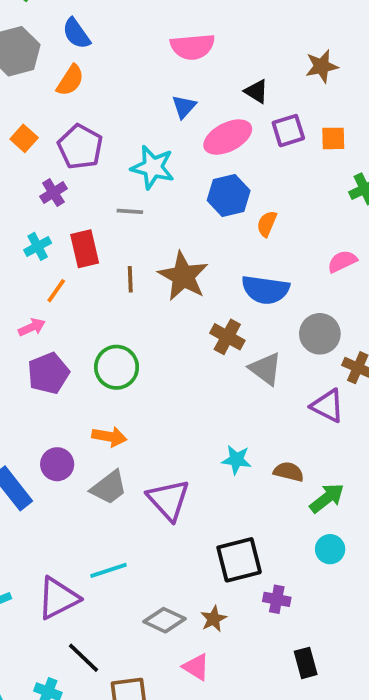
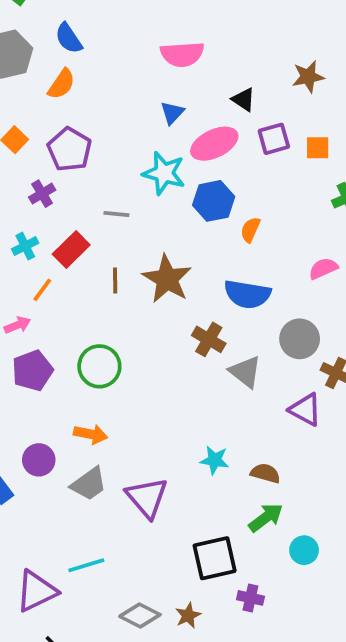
cyan star: (153, 167) -> (164, 173), moved
red rectangle: (85, 249) -> (71, 249), turned 57
green arrow: (327, 498) -> (266, 518), moved

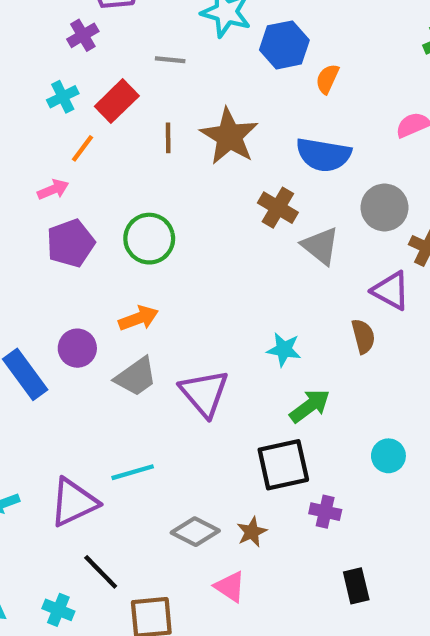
orange arrow: (91, 434) -> (138, 318), turned -32
brown semicircle: (265, 473) -> (363, 336), moved, turned 60
green arrow: (266, 518) -> (310, 406), moved

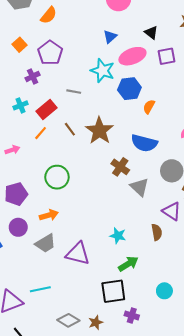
brown line: (168, 138) -> (70, 129), turned -40
orange line: (82, 148) -> (41, 133), moved
purple pentagon: (71, 243) -> (16, 194), moved
purple triangle: (204, 393) -> (78, 254), turned -40

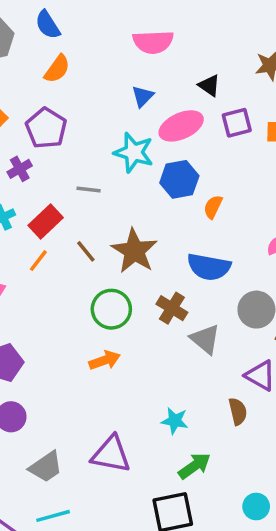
orange semicircle: (49, 15) -> (57, 69), moved
green circle: (57, 177) -> (111, 309), moved
orange arrow: (49, 215) -> (105, 360), moved
gray trapezoid: (45, 243) -> (46, 467), moved

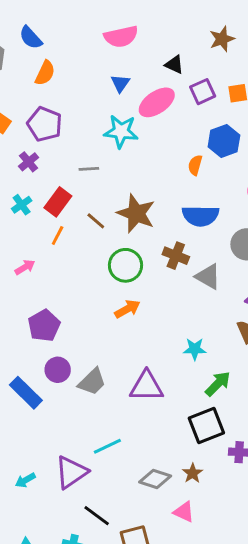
blue hexagon: (179, 179) -> (224, 141), moved
gray trapezoid: (46, 467) -> (92, 382), moved

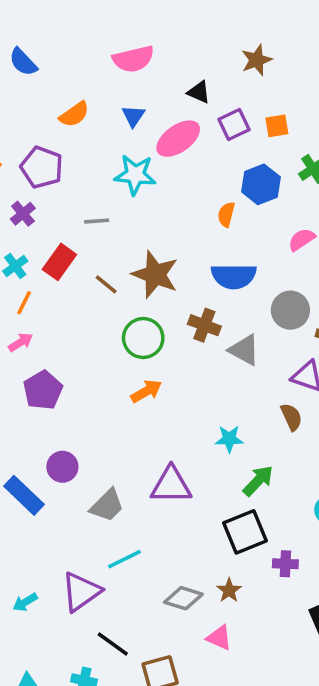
orange semicircle: (45, 73) -> (74, 114), moved, turned 30
orange line: (58, 236) -> (24, 303), moved
purple pentagon: (44, 326) -> (43, 390), moved
gray trapezoid: (92, 382) -> (107, 505), moved

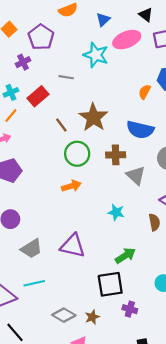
brown line: (106, 284) -> (61, 125), moved
brown cross: (204, 325) -> (116, 155), turned -36
cyan star: (229, 439) -> (116, 212), moved

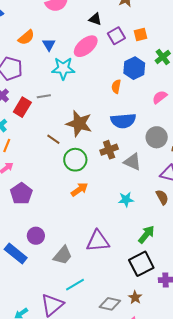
blue triangle: (103, 20) -> (49, 45), moved
red rectangle: (38, 96) -> (22, 107), moved

